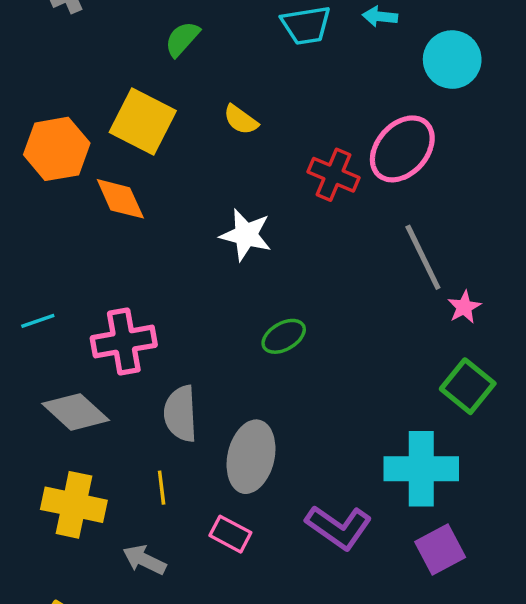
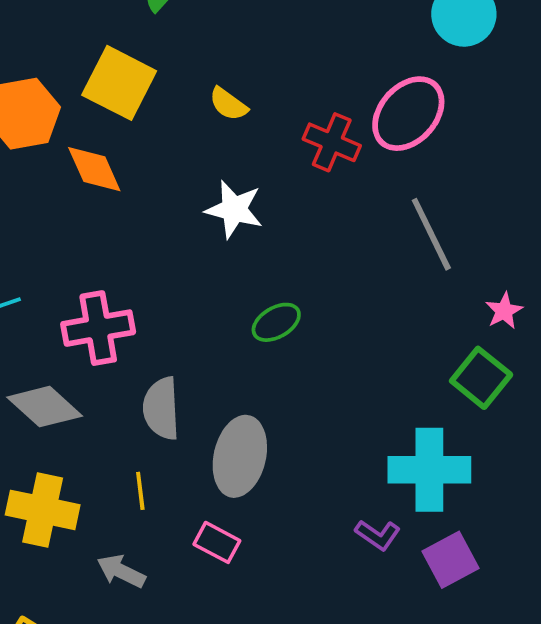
yellow semicircle: (241, 120) -> (228, 104), moved
pink star: (464, 307) -> (504, 311), moved
purple L-shape: (339, 527) -> (378, 535), moved, size x0.6

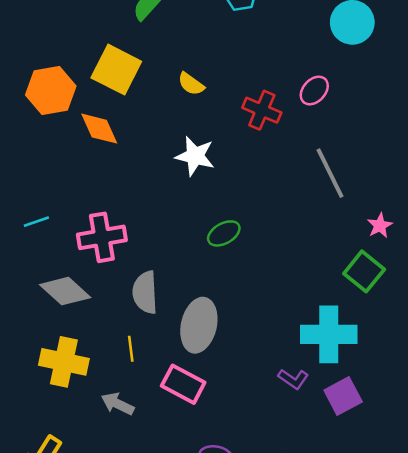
pink ellipse: (408, 114) -> (314, 91), size x0.6
pink rectangle: (217, 542) -> (183, 384), size x1.4

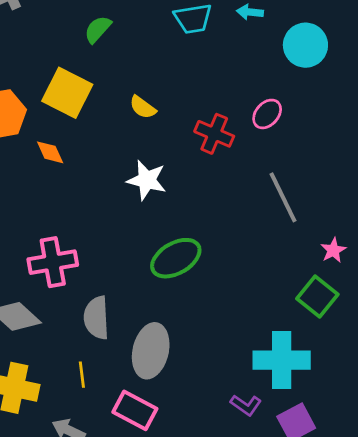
orange diamond: (99, 129) -> (50, 152), size x0.7
green ellipse: (224, 233) -> (176, 258), size x1.5

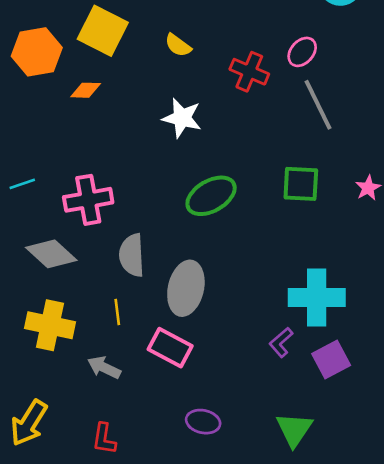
orange diamond: (50, 152) -> (86, 90), turned -64
gray line: (283, 197) -> (318, 105), moved
green square: (317, 297) -> (301, 184), moved, turned -36
purple L-shape: (246, 405) -> (281, 342), turned 104

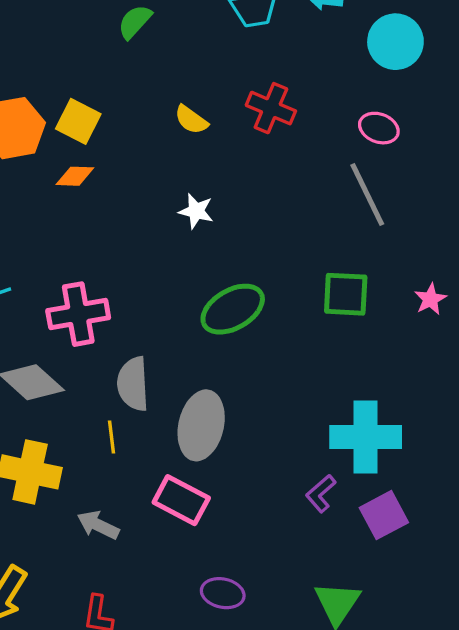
yellow square: (103, 31) -> (78, 121), moved, size x0.7
pink ellipse: (302, 52) -> (379, 128), moved, turned 68
red cross: (249, 72) -> (271, 108), moved
white star: (182, 118) -> (196, 211), size x0.7
yellow line: (117, 312) -> (111, 437), moved

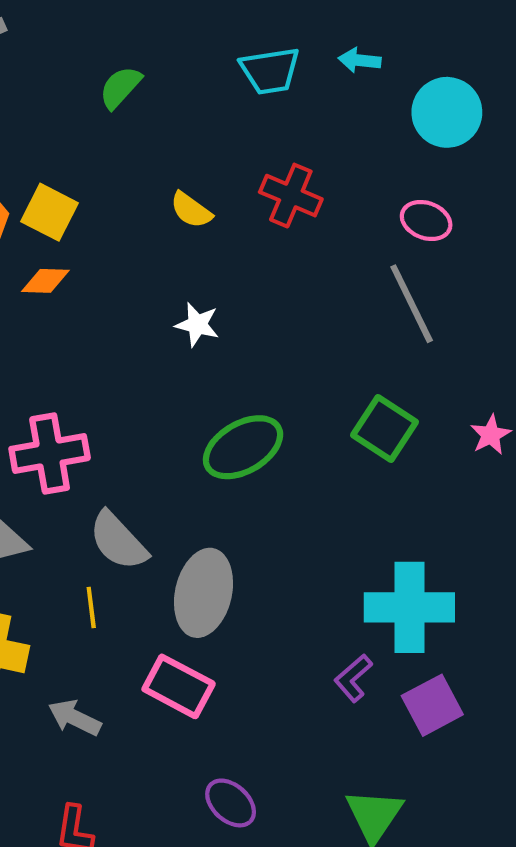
green square: (346, 294) -> (384, 429), turned 30
gray semicircle: (133, 384) -> (118, 541), turned -40
purple ellipse: (223, 593) -> (231, 803), turned 30

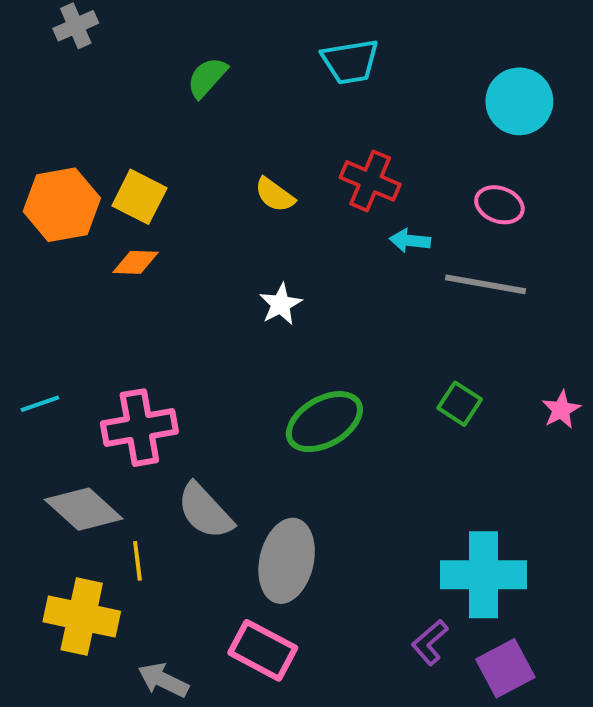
cyan arrow: (360, 60) -> (410, 241), moved
gray line: (412, 304) -> (486, 284), turned -54
white star: (197, 325) -> (281, 304), turned 30
green square: (384, 429) -> (460, 404), size x0.7
yellow line: (91, 607) -> (137, 561), moved

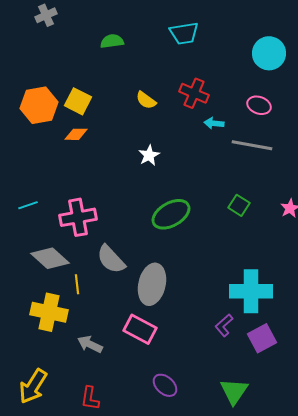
green semicircle: (207, 77) -> (112, 41), turned 40

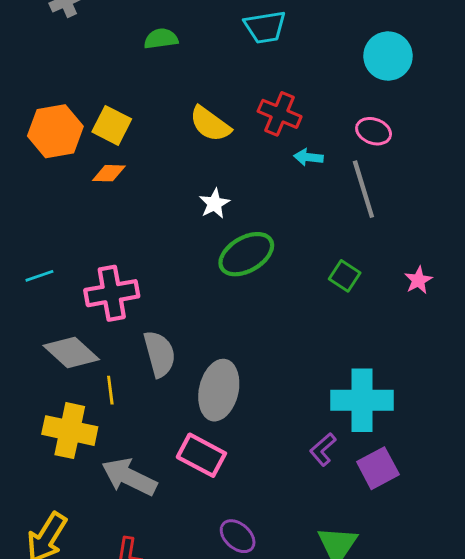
yellow semicircle: (146, 100) -> (210, 124), size x1.4
gray line: (252, 145) -> (363, 189), turned 63
green ellipse: (171, 214) -> (246, 254), moved
gray semicircle: (111, 259) -> (159, 354), turned -152
gray arrow: (90, 344) -> (129, 477), size x1.5

